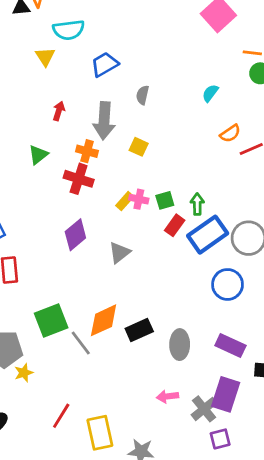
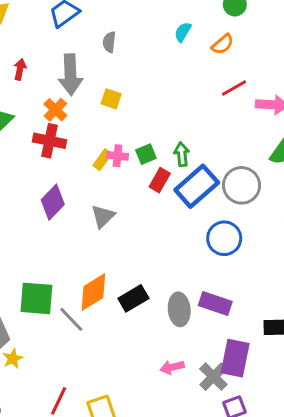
orange semicircle: (230, 133) -> (223, 44), moved
orange cross: (87, 151) -> (55, 110), turned 35
green square: (51, 321) -> (36, 298), turned 32
purple rectangle: (230, 346) -> (215, 304), moved

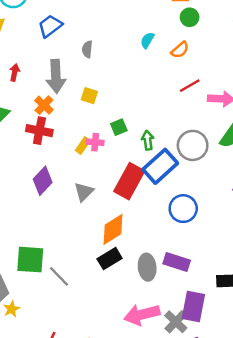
green square: (146, 154) -> (119, 127), moved
red rectangle: (160, 180) -> (129, 181), moved, size x1.8
gray circle: (242, 185) -> (193, 145), moved
orange diamond: (93, 292) -> (113, 229), moved
pink arrow: (172, 367) -> (142, 315), size x1.8

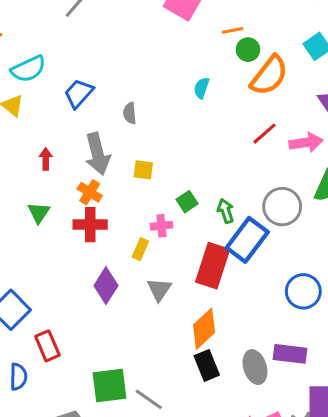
orange semicircle: (180, 50) -> (269, 76), moved, size x1.8
yellow rectangle: (83, 145) -> (140, 249), moved
blue circle: (183, 209) -> (303, 291), moved
black rectangle: (110, 259) -> (207, 365), turned -70

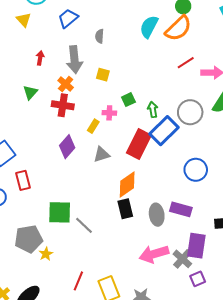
orange semicircle: (269, 76) -> (178, 28), moved
cyan semicircle: (201, 88) -> (149, 27), size x1.6
gray triangle: (159, 289) -> (102, 154), turned 30

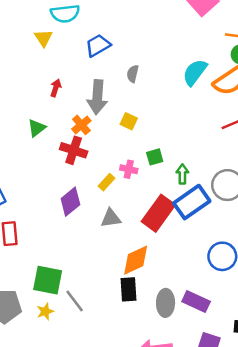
yellow star: (46, 254) -> (45, 311), moved

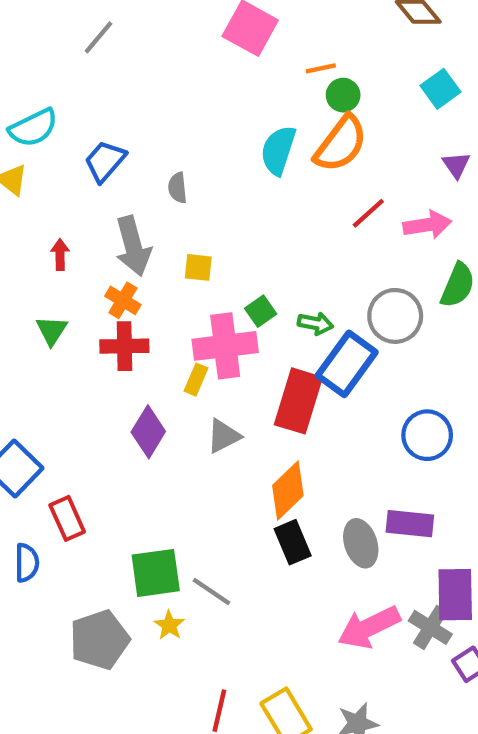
pink cross: (129, 169) -> (225, 346), size x2.0
green arrow: (182, 174) -> (315, 323), turned 120

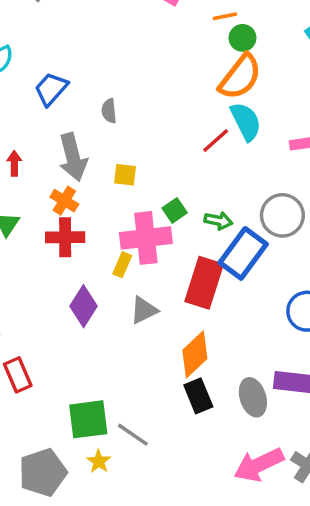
cyan semicircle: (278, 150) -> (246, 121), moved, turned 135
red line: (368, 213) -> (216, 141), moved

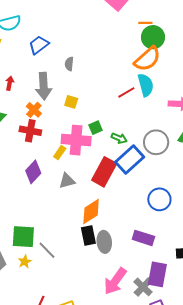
green circle: (242, 38) -> (153, 37), size x1.5
gray ellipse: (253, 397) -> (104, 242), moved
pink arrow: (259, 465) -> (115, 281), turned -40

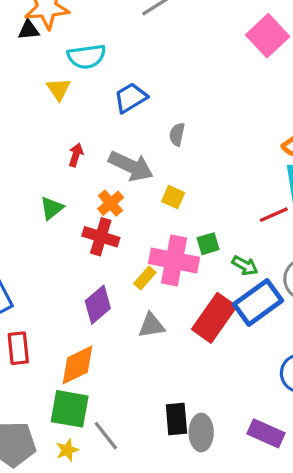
gray arrow: (44, 86) -> (131, 166), turned -68
red line: (126, 92) -> (274, 215), moved
orange diamond: (91, 211) -> (78, 365), moved

